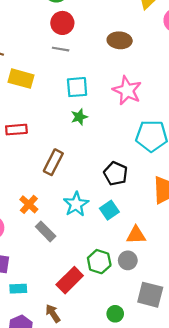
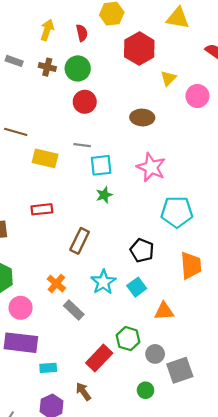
gray line: (61, 49) -> (82, 145), moved
gray circle: (128, 260) -> (155, 354), moved
gray square: (150, 295) -> (180, 370), turned -32

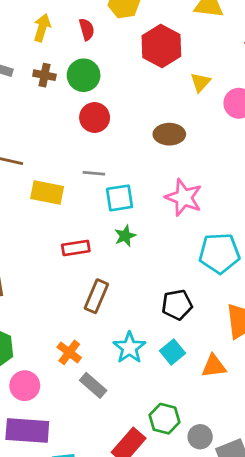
red rectangle: (42, 209) -> (76, 248), moved
black pentagon: (142, 250) -> (177, 305), turned -30
orange triangle: (164, 311) -> (214, 366), moved

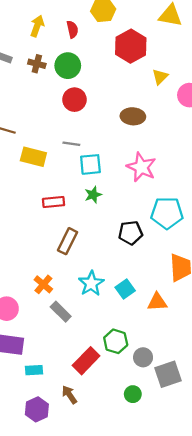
black pentagon: (177, 305) -> (131, 233), moved

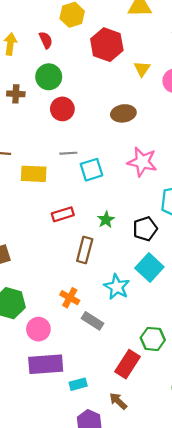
brown cross: (37, 64) -> (16, 94), moved
green star: (93, 195) -> (106, 220), moved
cyan square: (125, 289) -> (149, 268), moved, size x1.4

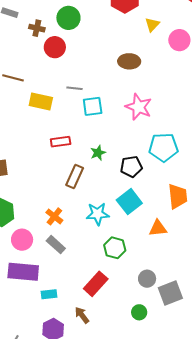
red circle: (62, 109) -> (55, 47), moved
cyan star: (117, 287) -> (98, 214), turned 30
gray rectangle: (92, 321) -> (56, 245), moved
green hexagon: (153, 339) -> (115, 248), moved

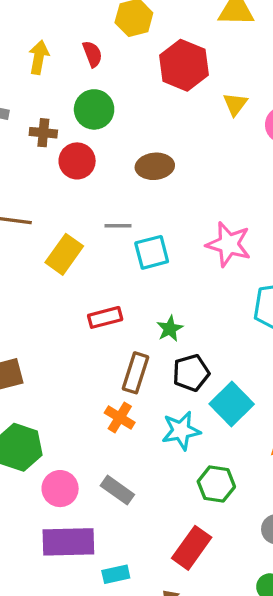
brown ellipse: (129, 61) -> (155, 166), moved
yellow rectangle: (41, 101) -> (64, 254), turned -60
black pentagon: (131, 167) -> (191, 373), moved
orange cross: (54, 216) -> (120, 418), moved

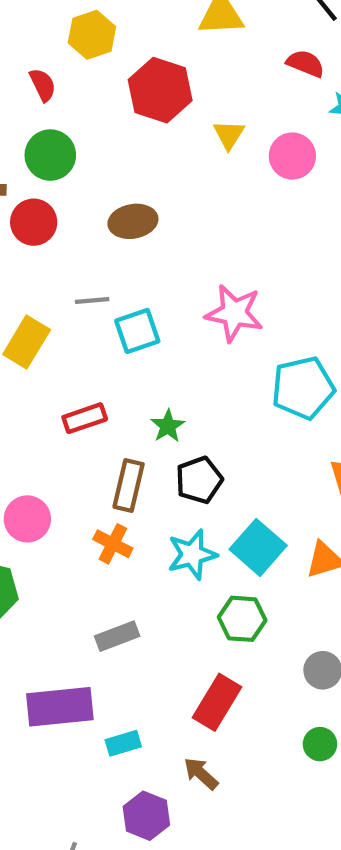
cyan square: (232, 404) -> (258, 547), moved
pink circle: (60, 489) -> (27, 519), moved
gray rectangle: (117, 490) -> (117, 636), turned -52

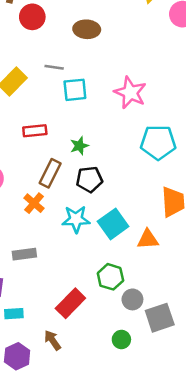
green hexagon: (242, 619) -> (110, 277), moved

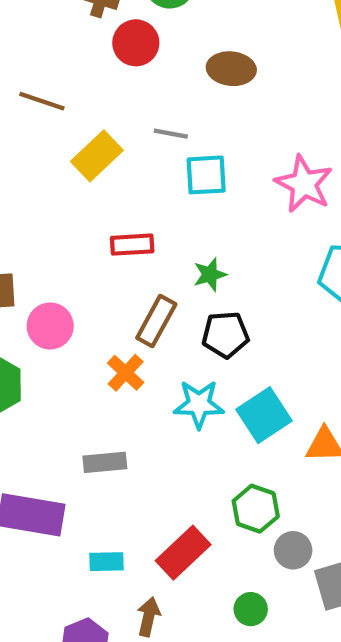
cyan rectangle: (14, 314) -> (107, 562), moved
green circle: (121, 339) -> (251, 609), moved
brown arrow: (52, 340) -> (149, 617), turned 45

